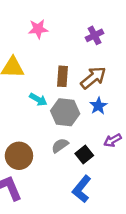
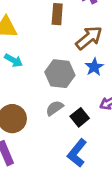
brown rectangle: (63, 76) -> (57, 14), moved
cyan arrow: (38, 99) -> (14, 60), moved

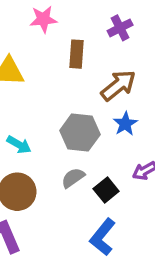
cyan arrow: (14, 60) -> (19, 145), moved

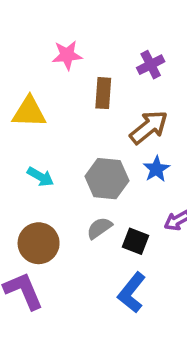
cyan arrow: (19, 145) -> (40, 177), moved
black square: (106, 190) -> (135, 241), turned -30

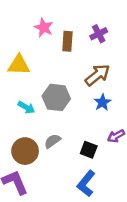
pink star: (67, 55) -> (44, 28), turned 30
brown rectangle: (103, 93) -> (67, 41), moved
gray hexagon: (107, 179) -> (56, 97), moved
gray semicircle: (99, 228) -> (52, 141), moved

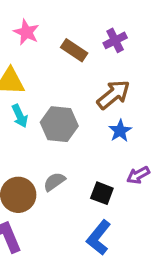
pink star: (44, 28) -> (26, 32), moved
brown rectangle: (67, 41) -> (74, 50), turned -60
cyan arrow: (26, 107) -> (20, 116), moved, turned 35

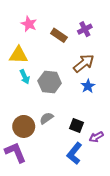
purple arrow: (138, 175) -> (96, 137), moved

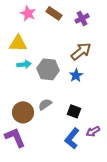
brown rectangle: (59, 35) -> (54, 13), moved
cyan arrow: (25, 77) -> (24, 64), turned -72
blue star: (88, 86) -> (76, 75), moved
purple arrow: (96, 137) -> (93, 131), moved

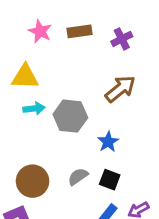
brown rectangle: (54, 13) -> (79, 31), turned -42
blue star: (76, 75) -> (108, 142), moved
gray semicircle: (45, 104) -> (78, 177), moved

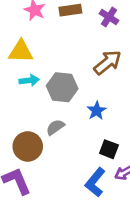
purple cross: (122, 39) -> (109, 17), turned -30
gray semicircle: (78, 177) -> (55, 127), moved
black square: (110, 180) -> (109, 149), moved

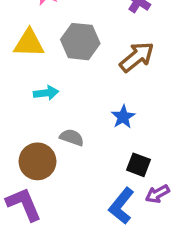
cyan arrow: (29, 80) -> (46, 93), moved
gray hexagon: (62, 87) -> (80, 42), moved
gray semicircle: (55, 127) -> (72, 137), turned 54

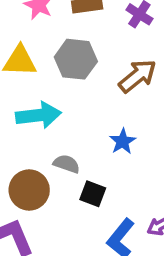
cyan arrow: (46, 93) -> (38, 115), size x1.6
black square: (138, 165) -> (93, 194), moved

